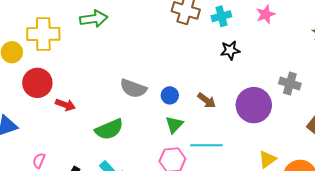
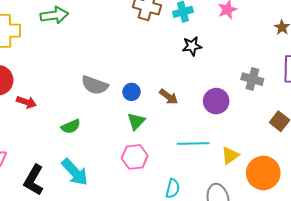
purple circle: (254, 105) -> (216, 101), size x0.7
green semicircle: (109, 129) -> (71, 126), size x0.7
cyan line: (206, 145) -> (193, 144), moved

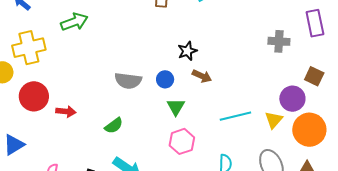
black star: (192, 46) -> (187, 51), moved
purple circle: (216, 101) -> (292, 99), moved

